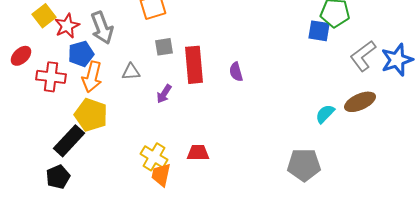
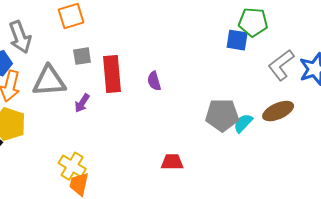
gray triangle: (131, 72) -> (49, 81), size x1.8
red trapezoid: (198, 153) -> (172, 162), moved
gray pentagon: (304, 165) -> (222, 115), moved

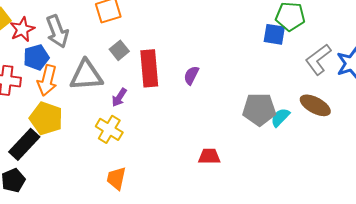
gray square: (82, 56) -> (119, 50), turned -30
purple semicircle: (154, 81) -> (191, 75), turned 42
brown ellipse: (278, 111) -> (315, 105), turned 52
yellow cross: (72, 166) -> (109, 129), moved

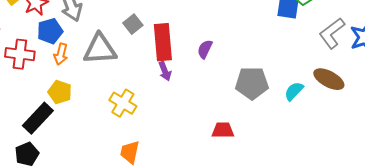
orange arrow: (47, 80) -> (61, 54), size x0.7
purple arrow: (119, 97) -> (165, 71), moved, turned -54
gray pentagon: (259, 109) -> (252, 83), moved
yellow pentagon: (46, 118) -> (60, 92), size x0.7

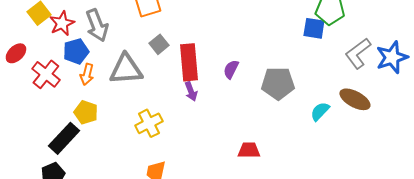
red cross: (20, 54) -> (46, 74), turned 32
gray pentagon: (252, 83) -> (278, 83), moved
yellow cross: (123, 103) -> (149, 123), turned 32

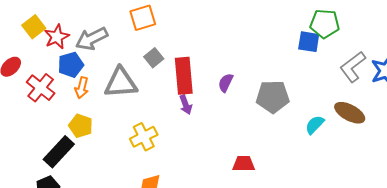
gray arrow: (97, 25) -> (92, 39), turned 84

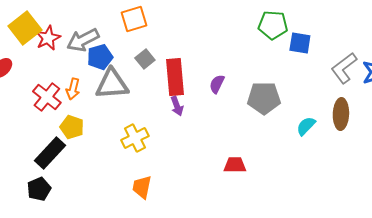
green pentagon: (325, 24) -> (273, 25), moved
yellow square: (34, 27) -> (25, 28), size x1.4
blue pentagon: (71, 65) -> (100, 57), moved
red cross: (41, 88) -> (47, 97), moved
brown ellipse: (350, 113) -> (341, 114), turned 64

